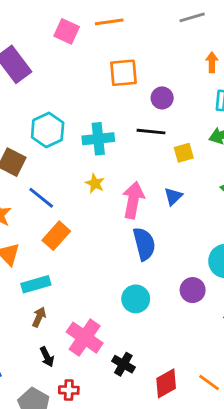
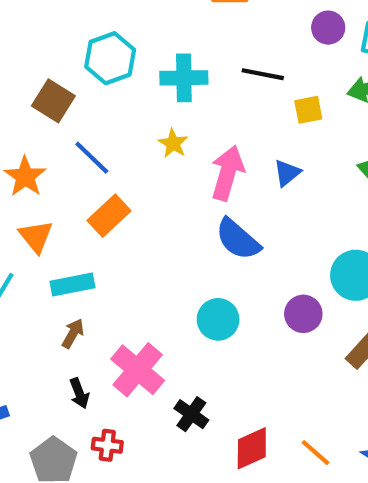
purple circle: (162, 98) -> (328, 28), moved
blue semicircle: (144, 244) -> (238, 239), turned 140

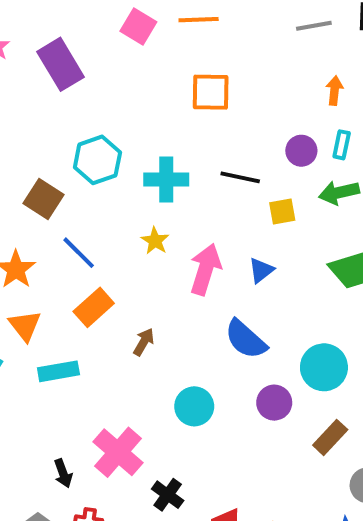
purple circle: (328, 28) -> (301, 151), moved
blue semicircle: (238, 239) -> (246, 339), moved
brown arrow: (73, 333) -> (144, 342), moved

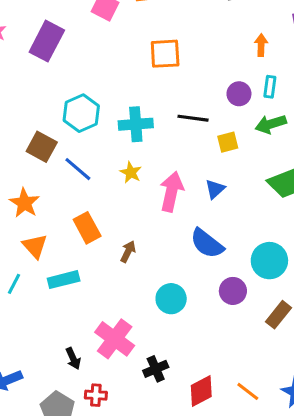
purple rectangle: (61, 64) -> (47, 41), turned 63
blue line: (79, 253) -> (78, 169), moved
orange rectangle: (94, 307) -> (87, 228), turned -72
black cross: (168, 495) -> (156, 369), turned 35

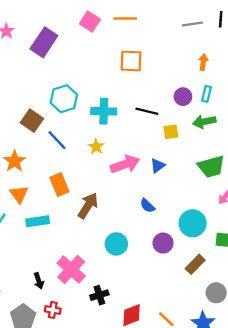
pink arrow: (172, 192) -> (125, 164), turned 52
blue semicircle: (207, 243) -> (147, 206), size x0.6
brown arrow: (128, 252) -> (88, 206), size x1.6

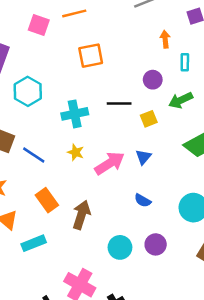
cyan rectangle: (206, 94) -> (185, 62), moved
cyan hexagon: (64, 99) -> (28, 91), moved
purple circle: (163, 243) -> (156, 244), moved

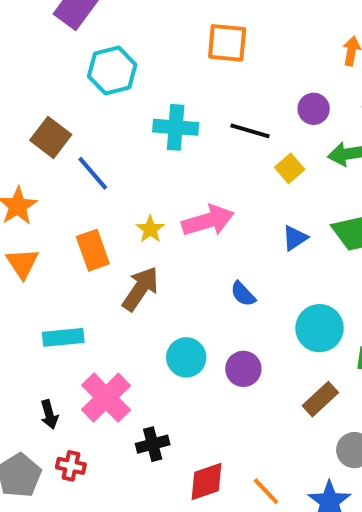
yellow square: (149, 119) -> (290, 168), turned -35
yellow star: (76, 152) -> (150, 229), moved
blue triangle: (143, 157) -> (295, 238), moved
cyan rectangle: (34, 243) -> (63, 337), moved

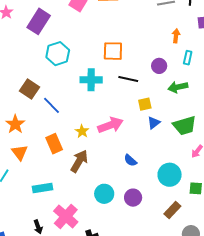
orange square: (227, 43) -> (113, 51), moved
yellow square: (290, 168) -> (145, 104), moved, turned 32
blue triangle: (295, 238) -> (154, 123), moved

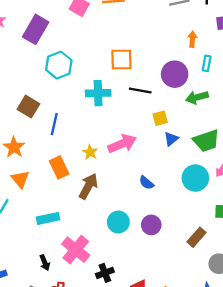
purple circle: (159, 66) -> (175, 74), size x1.5
blue line: (52, 105) -> (54, 124), turned 60
cyan circle: (170, 175) -> (195, 178), moved

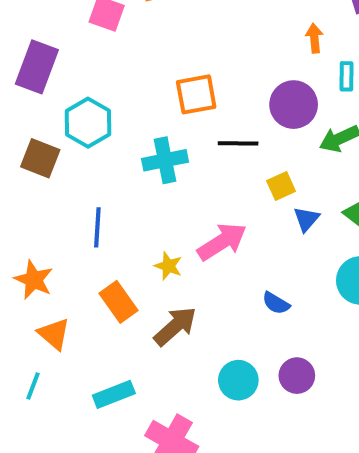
brown square: (28, 107) -> (40, 158), moved
brown arrow: (88, 186) -> (175, 326), turned 30

